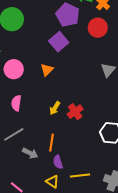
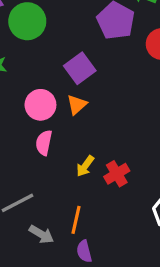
purple square: (59, 42) -> (80, 68), moved
pink circle: (14, 69) -> (40, 105), moved
pink semicircle: (16, 103) -> (44, 143), moved

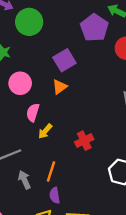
pink circle: (40, 105) -> (20, 83), moved
yellow arrow: (85, 166) -> (45, 131), moved
gray arrow: (41, 234) -> (24, 180), turned -150

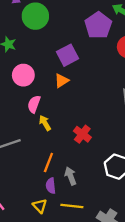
yellow arrow: (45, 131) -> (45, 123), turned 105
red cross: (84, 141) -> (82, 134), turned -30
gray arrow: (24, 180) -> (71, 176), moved

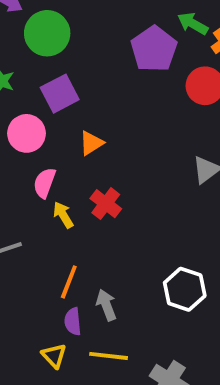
purple square: (68, 55) -> (60, 94), moved
red cross: (82, 134) -> (106, 204), moved

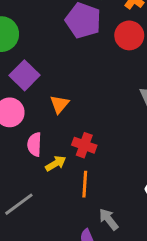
yellow arrow: (63, 215) -> (56, 163), turned 108
orange line: (69, 282) -> (85, 184), moved

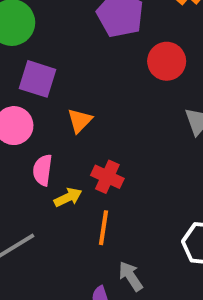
red circle: (129, 35) -> (167, 61), moved
purple square: (25, 75) -> (38, 79), turned -32

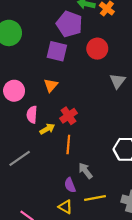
purple square: (38, 79) -> (57, 51), moved
red cross: (107, 177) -> (69, 116), turned 35

